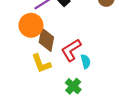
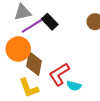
cyan semicircle: (86, 61) -> (74, 86), turned 120

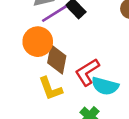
cyan semicircle: (74, 86) -> (105, 86), size x1.5

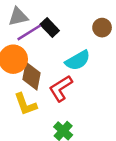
cyan semicircle: (105, 86) -> (78, 60), moved, turned -45

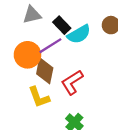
purple line: (29, 32) -> (50, 46), moved
cyan semicircle: (78, 60) -> (79, 34), moved

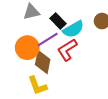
red L-shape: (72, 82) -> (67, 50), moved

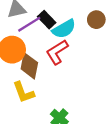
purple line: (48, 39) -> (29, 24), moved

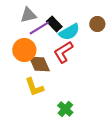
brown diamond: (29, 66) -> (39, 64), turned -35

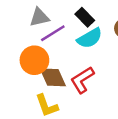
black rectangle: (54, 24) -> (85, 17), moved
red L-shape: (63, 52) -> (82, 80), moved

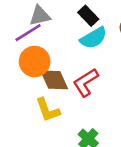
purple line: (53, 33) -> (28, 33), moved

